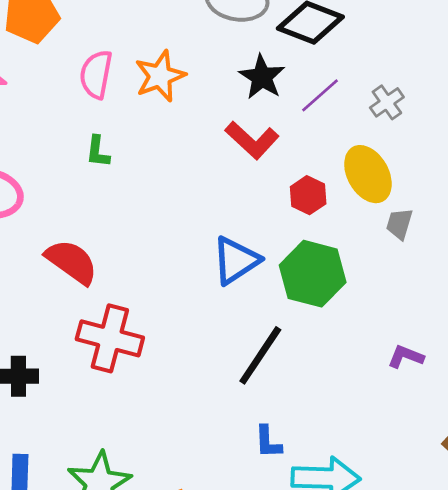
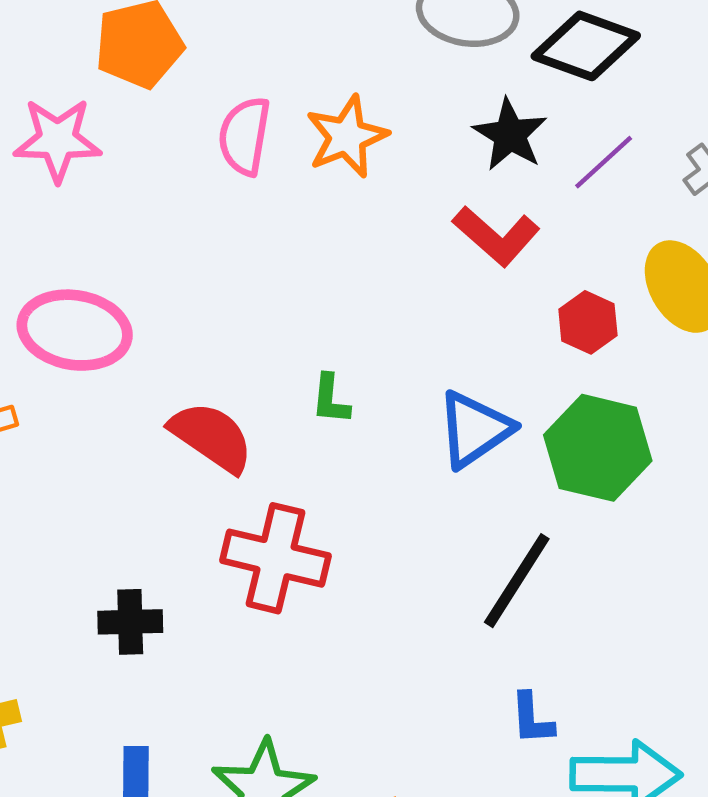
green L-shape: (98, 152) -> (330, 399), moved

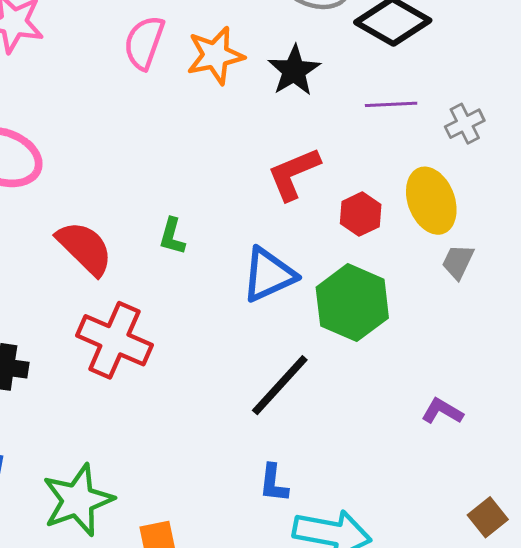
black star: (510, 135) -> (294, 71), moved
purple line: (604, 162) -> (391, 104), turned 30
red L-shape: (496, 236) -> (294, 174), moved, turned 106

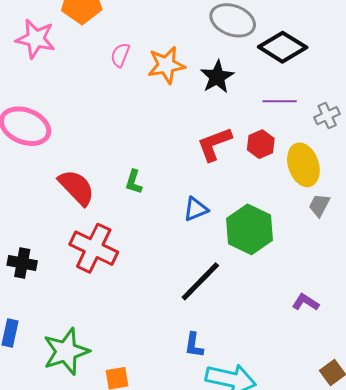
pink semicircle: (144, 43) -> (120, 55), size x0.7
red hexagon: (361, 214) -> (261, 144), moved
blue triangle: (269, 275) -> (196, 209), size x0.7

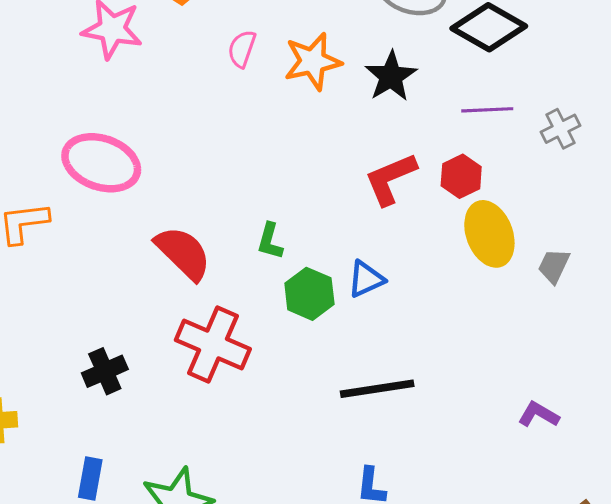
yellow ellipse: (303, 165) -> (489, 234), moved
green hexagon: (250, 229) -> (309, 294), moved, size x0.7
black cross: (22, 263) -> (105, 371), turned -32
black line: (200, 281) -> (377, 389), turned 39

